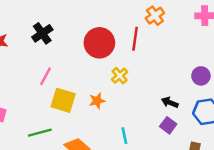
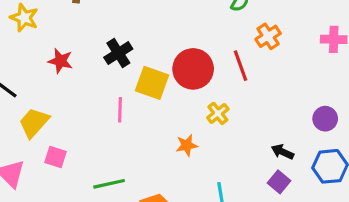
red line: (135, 39) -> (240, 66), turned -30
pink line: (46, 76) -> (120, 110), turned -30
yellow square: (63, 100) -> (152, 83), moved

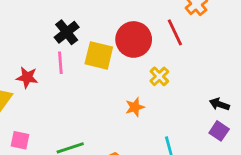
red star: (60, 61) -> (27, 77), moved
pink line: (120, 110) -> (60, 63), moved
pink square: (56, 157) -> (20, 140), moved

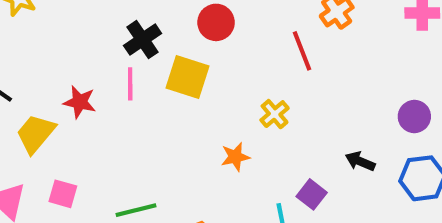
red circle: (134, 39) -> (216, 22), moved, size x0.7
purple square: (219, 131) -> (312, 194), moved

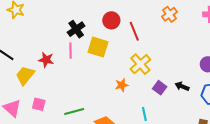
red line: (302, 51) -> (134, 31), moved
yellow cross: (275, 114) -> (140, 64), size x1.5
purple square: (312, 194) -> (160, 88), moved

